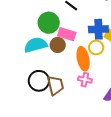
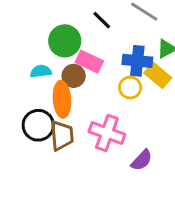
cyan semicircle: (36, 45) -> (41, 71), size x0.6
orange ellipse: (83, 59) -> (62, 99), moved
pink cross: (85, 80) -> (107, 133), size x1.6

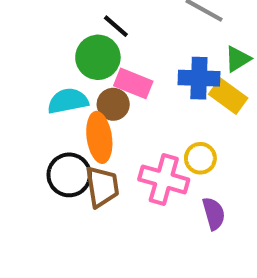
black line: (102, 20) -> (116, 26), moved
cyan semicircle: (41, 71) -> (68, 101), size x1.4
yellow circle: (130, 88) -> (200, 158), moved
purple semicircle: (142, 160) -> (214, 214), turned -55

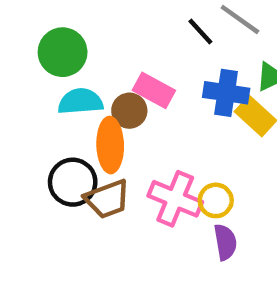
black line: (116, 26) -> (200, 31), moved
green circle: (98, 57) -> (63, 52), moved
yellow circle: (200, 158) -> (216, 200), moved
brown trapezoid: (102, 187) -> (107, 199), turned 72

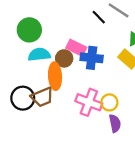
blue cross: (226, 93) -> (92, 58), moved
black circle: (73, 182) -> (23, 98), moved
brown trapezoid: (107, 199) -> (42, 97), moved

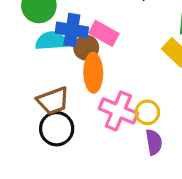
blue cross: (92, 58) -> (72, 30), moved
orange ellipse: (55, 76) -> (93, 73), moved
black circle: (23, 98) -> (57, 129), moved

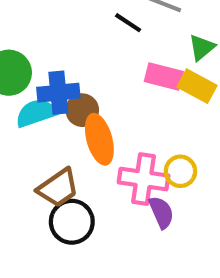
pink rectangle: (104, 33) -> (164, 76), moved
purple semicircle: (154, 142) -> (161, 212), moved

